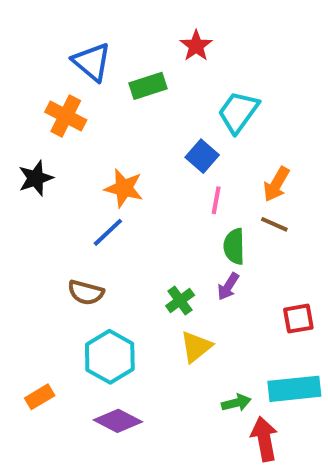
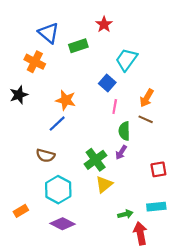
green cross: (180, 301) -> (96, 160), size x1.5
cyan rectangle: (294, 389) -> (156, 207), size x0.7

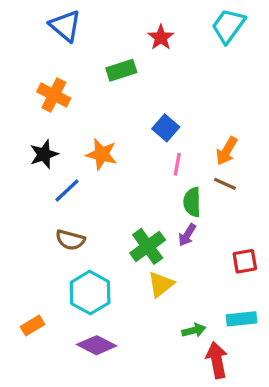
blue triangle: (49, 33) -> (65, 26), moved
cyan trapezoid: (126, 60) -> (228, 26), moved
black star: (19, 95) -> (44, 154), moved
blue line: (57, 124) -> (67, 190), moved

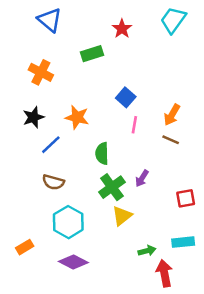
green semicircle: (192, 202) -> (102, 153), moved

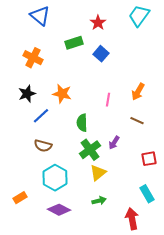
blue square: (126, 97) -> (101, 54), moved
brown line: (171, 140) -> (137, 121), moved
cyan rectangle: (183, 242) -> (147, 194), turned 66
green arrow: (147, 251) -> (99, 201), moved

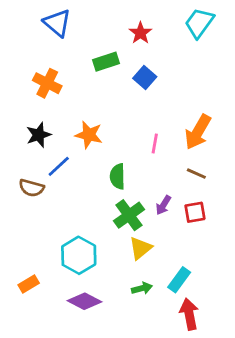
orange arrow: (138, 92) -> (198, 132), size x1.4
brown semicircle: (43, 146) -> (31, 188), moved
red square: (149, 159) -> (195, 212), moved
cyan rectangle: (147, 194) -> (179, 280), moved, turned 66

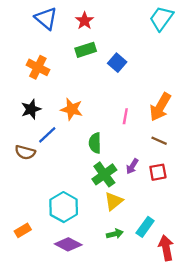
red star: (140, 33) -> (85, 21), moved
red arrow: (189, 314) -> (166, 248), moved

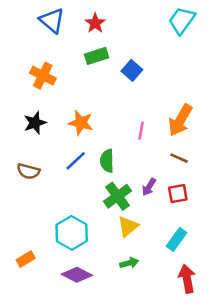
blue line: (47, 135) -> (76, 161), moved
cyan rectangle: (145, 227) -> (176, 239), moved

